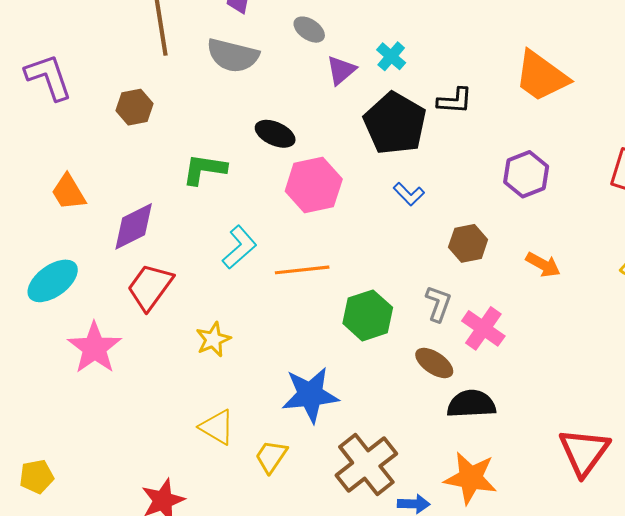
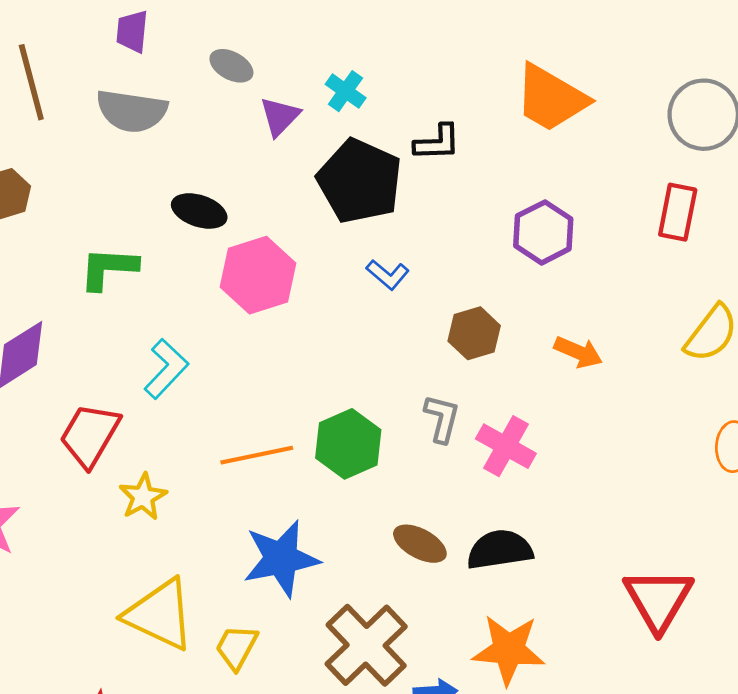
orange line: (302, 270) -> (257, 455), moved
red trapezoid: (150, 287) -> (90, 435), moved
brown ellipse: (434, 363) -> (420, 544), moved
yellow triangle: (217, 427) -> (160, 615), size x1.5

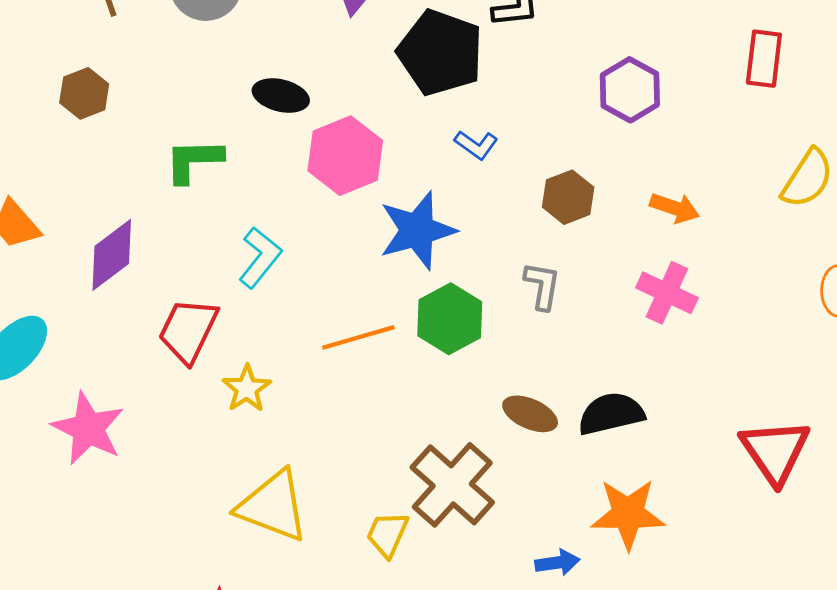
pink cross: (506, 446) -> (667, 293), moved
blue star: (281, 559) -> (417, 230), moved
brown cross: (366, 645) -> (452, 485), moved
yellow trapezoid: (236, 647) -> (387, 534), moved

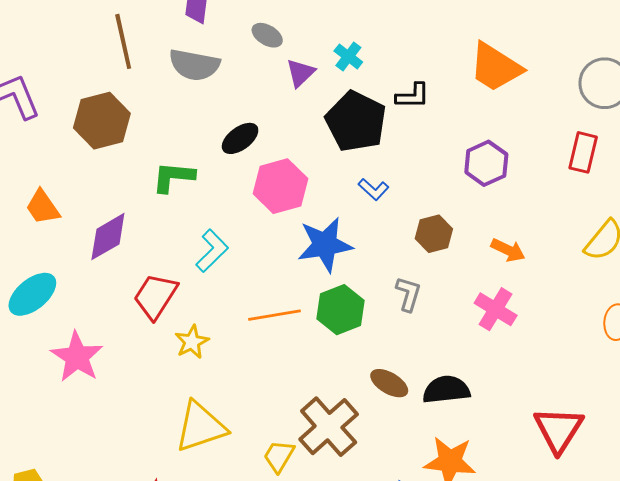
brown hexagon: (84, 93) -> (102, 121), size x1.6
black ellipse: (281, 96) -> (240, 138), turned -57
yellow triangle: (273, 506) -> (201, 427), turned -46

